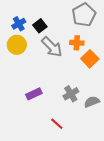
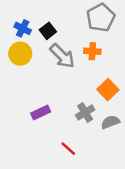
blue cross: (19, 24) -> (23, 28), turned -32
orange square: (90, 59) -> (108, 90), moved

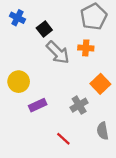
blue cross: (23, 28) -> (17, 18), moved
yellow circle: (20, 54) -> (19, 82), moved
gray semicircle: (110, 122) -> (103, 131), moved, turned -78

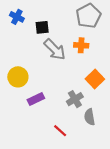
black square: (44, 29) -> (42, 27), turned 32
gray semicircle: (103, 131) -> (90, 117), moved

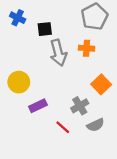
gray arrow: (55, 50) -> (58, 53), turned 30
gray semicircle: (90, 117) -> (96, 125), turned -105
red line: (60, 131) -> (63, 127), moved

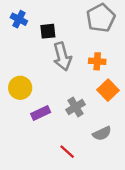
orange cross: (87, 48) -> (97, 61), moved
gray cross: (80, 106) -> (76, 107), moved
red line: (63, 127) -> (67, 152), moved

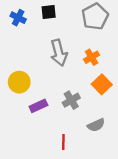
black square: (48, 31) -> (49, 12), moved
orange cross: (97, 61) -> (92, 57), turned -35
red line: (67, 152) -> (63, 142), turned 49

